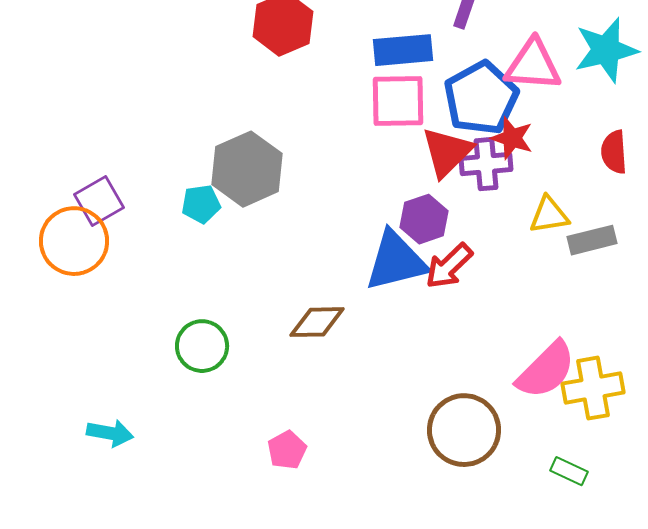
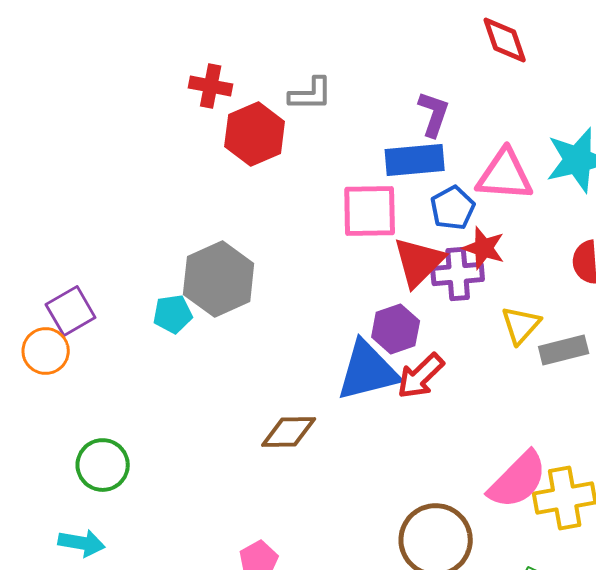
blue rectangle: (403, 50) -> (415, 160), moved
blue pentagon: (481, 98) -> (453, 208), size x0.6
yellow triangle: (549, 215) -> (521, 325), turned -39
orange circle: (74, 241) -> (46, 351), size x0.7
green circle: (202, 346) -> (103, 465), moved

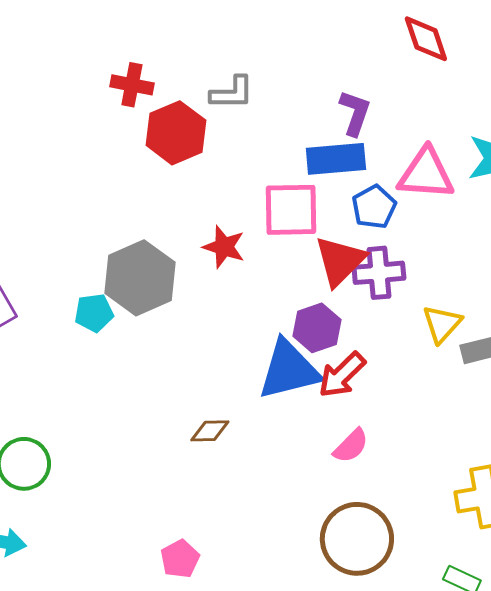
red star: (484, 248) -> (224, 247), moved
brown diamond: (289, 432) -> (210, 431), size x0.7
pink semicircle: (518, 480) -> (351, 446), moved, size x0.6

